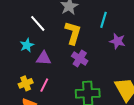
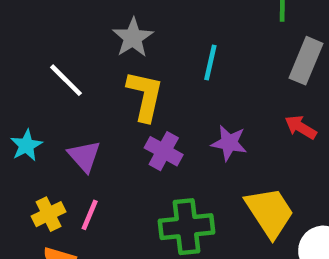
purple star: (117, 41) -> (229, 143), moved
cyan star: (27, 45) -> (26, 145), moved
purple triangle: (44, 58) -> (84, 156), turned 49

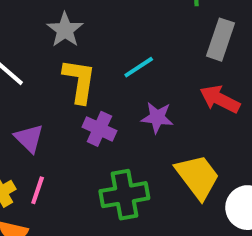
cyan line: (210, 63) -> (139, 67), moved, turned 48
red arrow: (301, 127) -> (220, 99), size x1.4

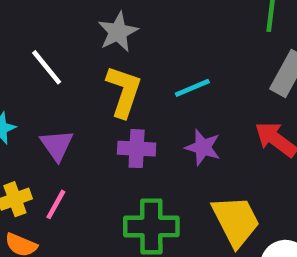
purple cross: (99, 129) -> (137, 149), turned -32

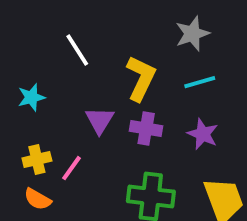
gray star: (118, 32) -> (192, 34), moved
purple triangle: (57, 145) -> (100, 120), moved

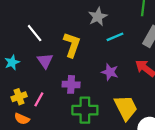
cyan line: (200, 82) -> (115, 37), moved
purple triangle: (100, 120) -> (45, 61), moved
purple cross: (146, 128) -> (71, 84), moved

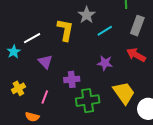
white line: (35, 33) -> (32, 38), turned -72
yellow L-shape: (72, 45) -> (65, 30), moved
cyan star: (12, 62) -> (14, 52), moved
yellow cross: (19, 97) -> (18, 88), moved

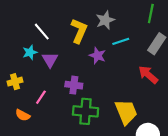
white line: (32, 38) -> (42, 32), turned 66
cyan star: (14, 52) -> (30, 52), moved
purple star: (105, 63) -> (97, 56), moved

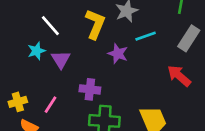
yellow cross: (15, 82) -> (18, 102), moved

